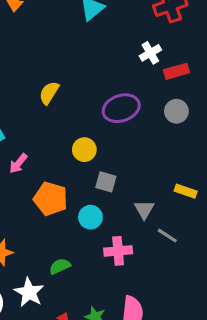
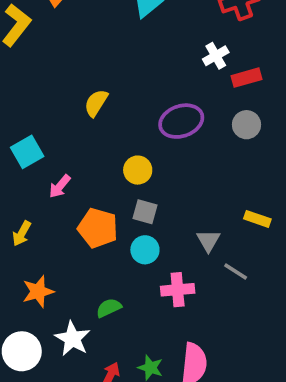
gray square: (106, 182) -> (145, 212), moved

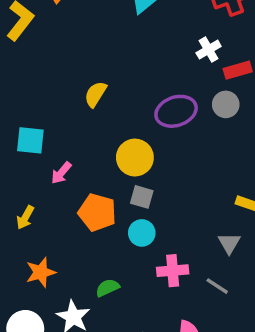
gray circle: (246, 125) -> (226, 104), moved
cyan square: (27, 152) -> (30, 140), turned 36
yellow circle: (138, 170) -> (135, 158), size x1.4
gray triangle: (208, 241) -> (229, 243), moved
gray line: (236, 272) -> (217, 286), moved

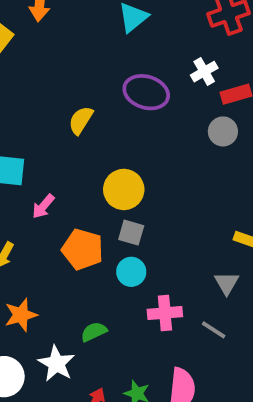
purple ellipse: (176, 111) -> (146, 92), moved, turned 36

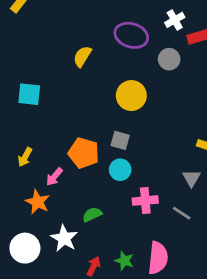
gray circle: (223, 131) -> (169, 59), moved
yellow circle: (124, 189) -> (131, 96), moved
pink arrow: (43, 206) -> (54, 177), moved
orange star: (21, 315) -> (38, 202), turned -30

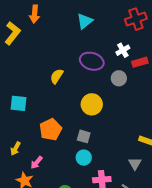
orange pentagon: (84, 153) -> (51, 129), moved, turned 30

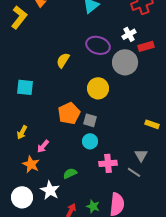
gray circle: (119, 78) -> (125, 62), size x1.6
orange pentagon: (51, 129) -> (69, 113), moved
gray triangle: (135, 164) -> (141, 155), moved

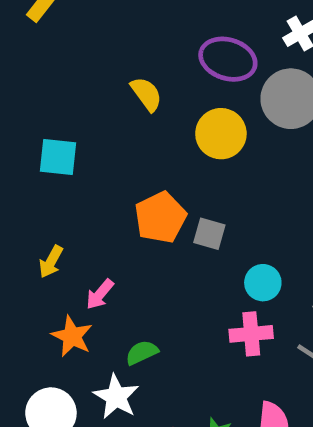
yellow semicircle: (63, 60) -> (146, 94), turned 112
yellow circle: (98, 88) -> (221, 134), moved
cyan circle: (90, 141) -> (263, 283), moved
green semicircle: (70, 173) -> (142, 353), moved

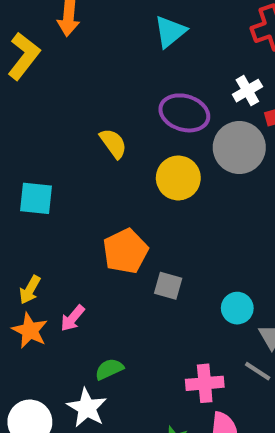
gray square: (209, 234) -> (168, 286), moved
cyan circle: (263, 283) -> (237, 308), moved
pink cross: (251, 334) -> (205, 383), moved
orange star: (72, 336) -> (30, 330), moved

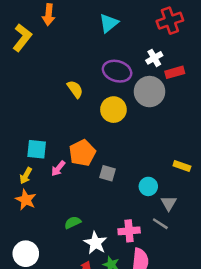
cyan square: (36, 198) -> (37, 149), moved
pink arrow: (73, 318) -> (58, 168), moved
white star: (87, 408) -> (95, 243), moved

